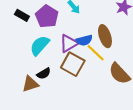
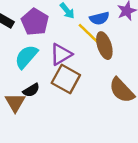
blue semicircle: (84, 40) -> (99, 18), moved
yellow line: (96, 53) -> (88, 33), moved
brown triangle: (30, 84) -> (15, 103), turned -42

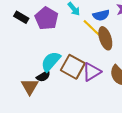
purple triangle: (61, 54) -> (92, 72), moved
cyan semicircle: (26, 57) -> (51, 61), moved

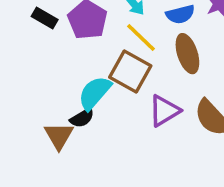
yellow line: (92, 28) -> (141, 38), moved
brown square: (73, 67) -> (130, 71), moved

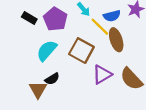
yellow line: (141, 38) -> (100, 27), moved
cyan semicircle: (95, 93) -> (47, 51), moved

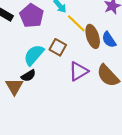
blue semicircle: (112, 16) -> (109, 40), moved, turned 70
cyan semicircle: (47, 51) -> (34, 55), moved
brown square: (81, 51) -> (58, 47), size x0.7

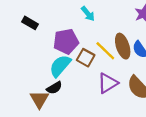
purple pentagon: (32, 16) -> (66, 41), moved, turned 30
yellow line: (76, 23) -> (105, 51), moved

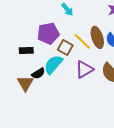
black rectangle: (30, 23) -> (26, 50), moved, turned -32
cyan semicircle: (60, 66) -> (53, 64), moved

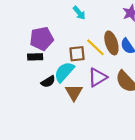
purple pentagon: (48, 33) -> (42, 39), moved
brown square: (65, 47) -> (77, 54), turned -35
brown triangle: (25, 83) -> (74, 92), moved

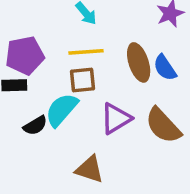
yellow line: (95, 47) -> (86, 52), moved, turned -48
brown triangle: (74, 92) -> (90, 169), moved, turned -42

